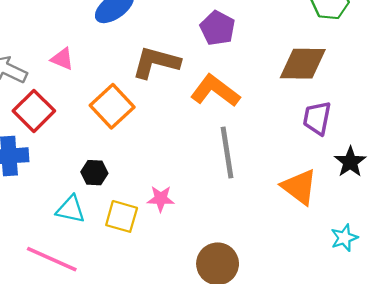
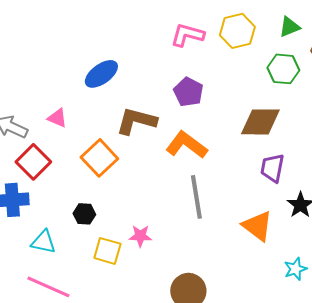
cyan triangle: (71, 209) -> (43, 242), moved

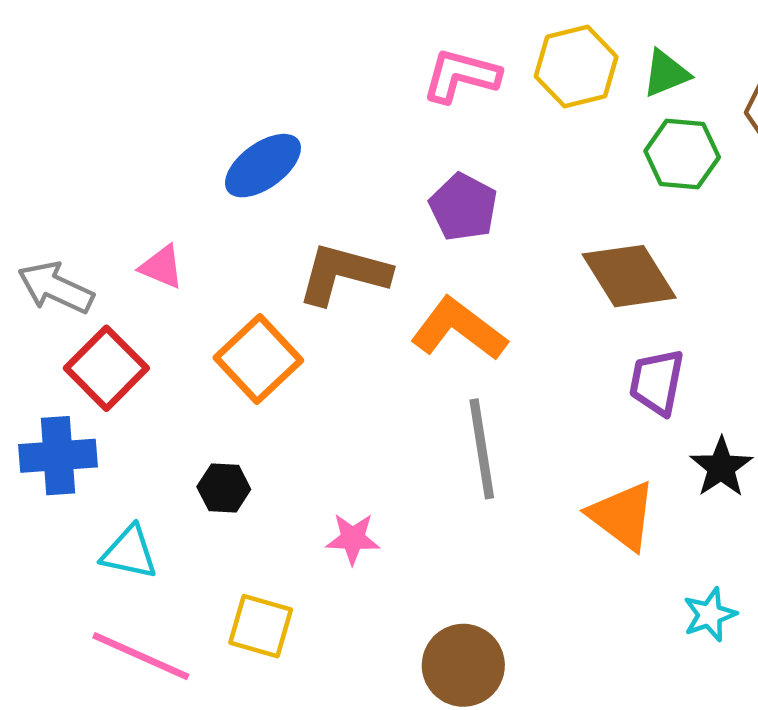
green triangle: (289, 27) -> (666, 73), moved
brown diamond: (260, 122) -> (629, 276), turned 57
yellow square: (107, 251) -> (261, 626), moved

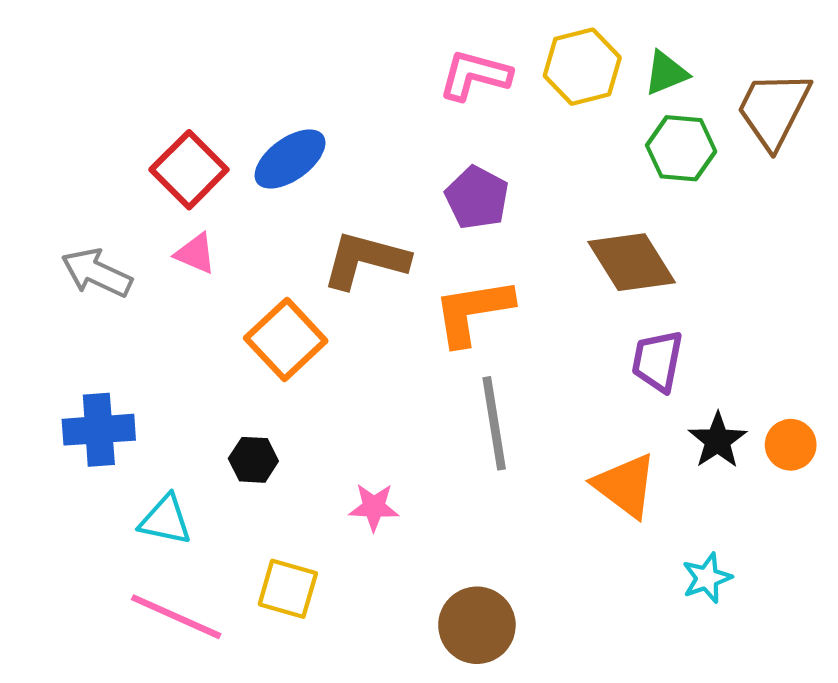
orange L-shape: (459, 329) -> (473, 312), turned -46
red square: (106, 368) -> (189, 170), moved

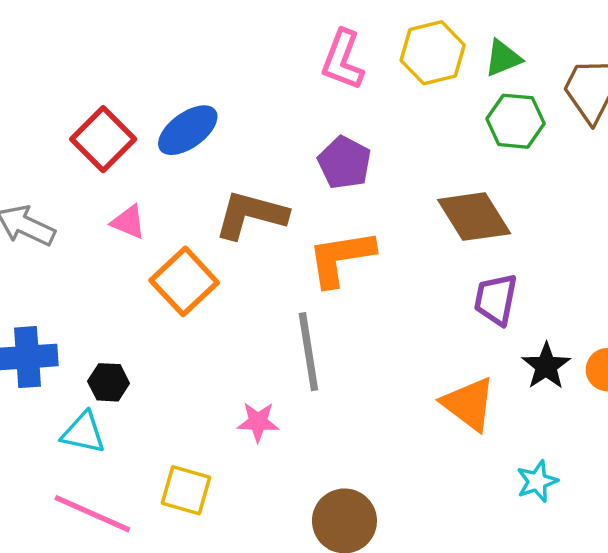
pink L-shape: (475, 75) -> (343, 60), turned -84
pink triangle: (195, 254) -> (128, 222), moved
gray line: (494, 423) -> (308, 352), moved
black hexagon: (253, 460) -> (109, 382), moved

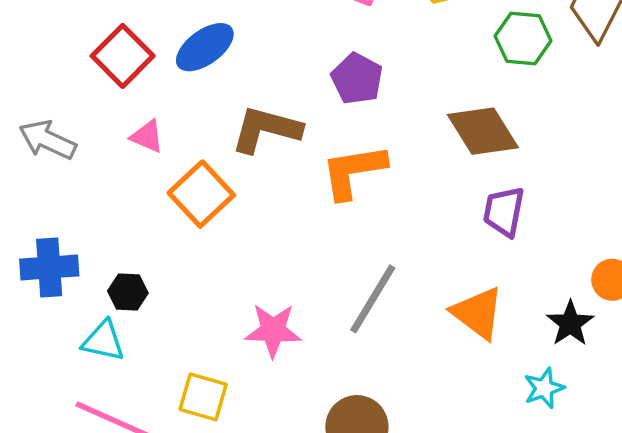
gray line: (308, 352) -> (373, 299), moved, turned 40
black star: (546, 366) -> (570, 323), moved
pink star: (258, 422) -> (273, 330), size x1.4

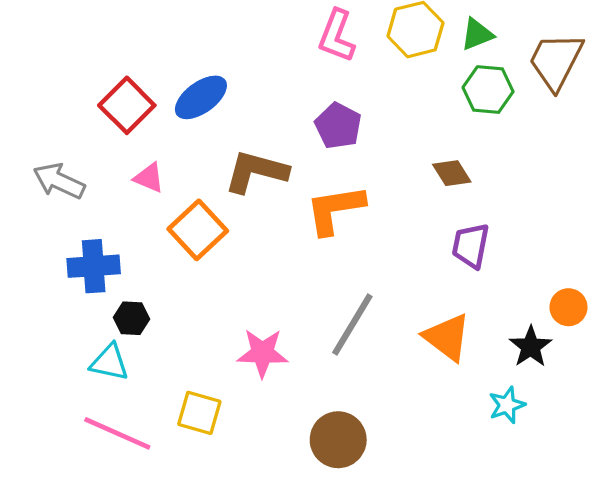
brown diamond: (483, 131) -> (452, 173), size x0.6
blue cross: (49, 267) -> (94, 266), moved

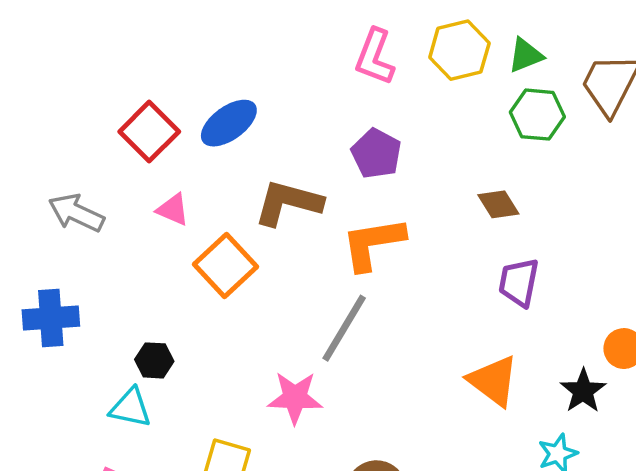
blue cross: (94, 266) -> (51, 318), moved
gray line: (352, 325) -> (344, 328), moved

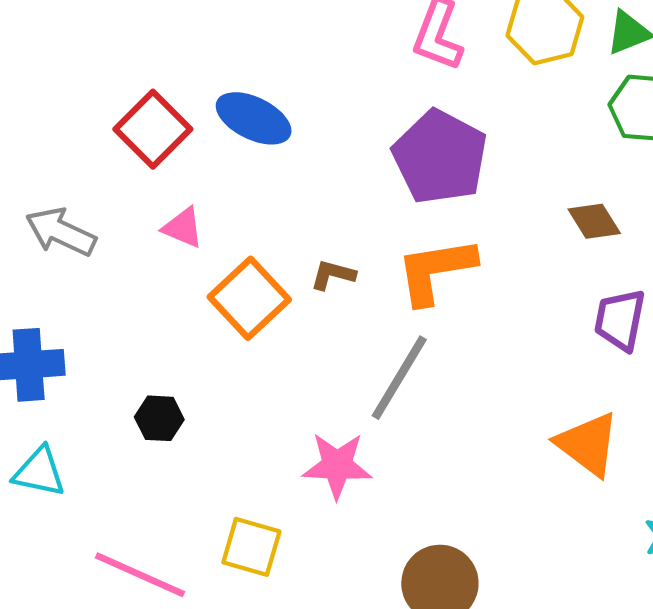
blue ellipse: (229, 123) -> (254, 118), turned 62
purple pentagon: (376, 154) -> (440, 157), size x1.5
brown L-shape: (288, 203) -> (333, 275), moved, size x0.5
cyan triangle: (131, 408) -> (39, 472), moved

